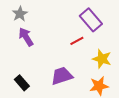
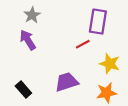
gray star: (20, 14) -> (32, 15), moved
purple rectangle: (91, 20) -> (98, 22), turned 50

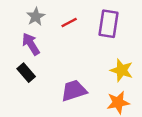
red line: (83, 44) -> (69, 23), moved
black rectangle: (23, 90) -> (26, 73), moved

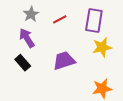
yellow star: (122, 70) -> (102, 47), moved, turned -30
purple trapezoid: (74, 91) -> (64, 61), moved

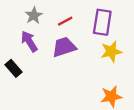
purple trapezoid: (64, 61) -> (64, 47), moved
black rectangle: (23, 63) -> (13, 68), moved

